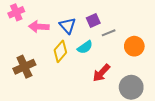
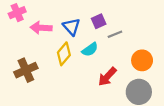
orange circle: (134, 46) -> (142, 60), moved

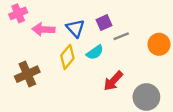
orange circle: (142, 60) -> (159, 44), moved

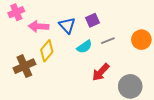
gray line: (121, 36) -> (108, 41), moved
yellow diamond: (67, 57) -> (47, 51), moved

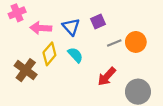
orange circle: (141, 40) -> (136, 42), moved
cyan semicircle: (84, 47) -> (75, 55), moved, turned -98
brown cross: (24, 66) -> (26, 70), turned -30

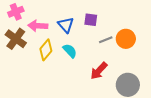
purple square: (98, 21) -> (91, 20), turned 32
brown cross: (26, 70) -> (16, 39), moved

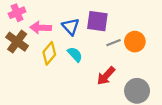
purple square: (91, 20) -> (97, 21), size x1.5

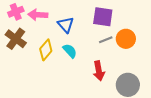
purple square: (97, 21) -> (103, 17), moved
pink arrow: (41, 28) -> (38, 15), moved
red arrow: (106, 76) -> (99, 71), turned -54

